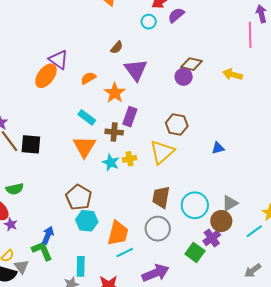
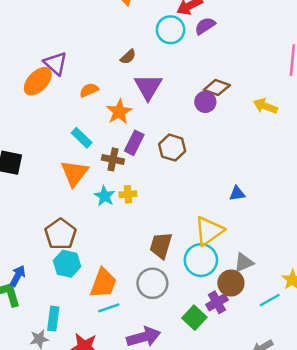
cyan circle: (149, 22) -> (171, 30), size x1.5
brown hexagon: (177, 125) -> (172, 148), moved
yellow triangle: (162, 152) -> (209, 231), moved

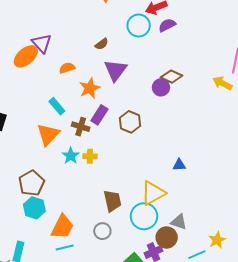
yellow arrow: (265, 106) -> (222, 83), moved
brown trapezoid: (161, 245) -> (112, 201), turned 145
gray triangle: (244, 263) -> (179, 222), turned 36
gray circle: (152, 283) -> (102, 231), size x0.7

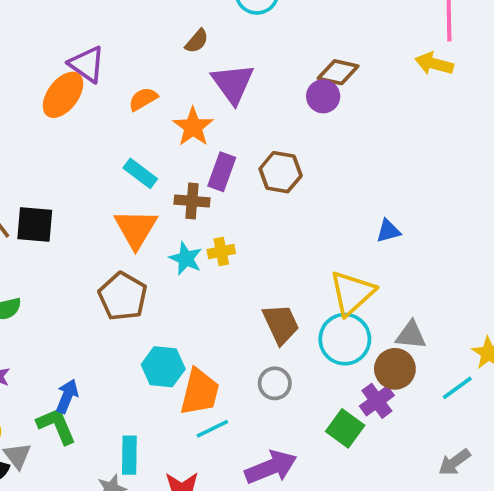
brown pentagon: (32, 183) -> (123, 296), moved
cyan hexagon: (34, 208) -> (163, 367), moved

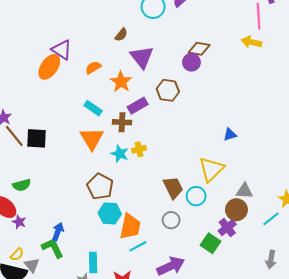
purple rectangle: (222, 172) -> (138, 106), turned 42
brown hexagon: (281, 172) -> (168, 90), moved
brown pentagon: (123, 296) -> (100, 187), moved
cyan circle: (345, 339) -> (196, 196), moved, size x0.7
gray arrow: (454, 462) -> (271, 259), turned -42

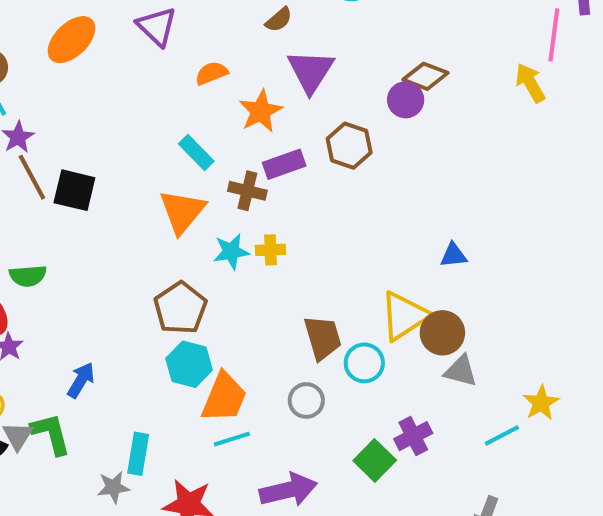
yellow arrow: (251, 42) -> (530, 83), turned 36
orange ellipse: (49, 67) -> (72, 40), moved
cyan star: (120, 154) -> (231, 252), turned 30
brown circle: (236, 210) -> (442, 333), moved
green L-shape: (53, 248) -> (51, 434), moved

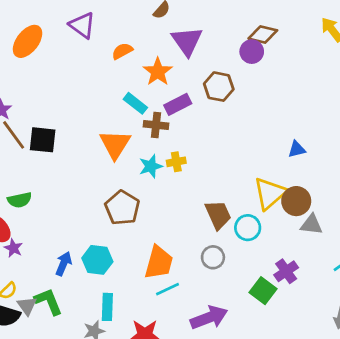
cyan rectangle: (196, 153) -> (135, 103), moved
cyan hexagon: (189, 364) -> (97, 260), moved

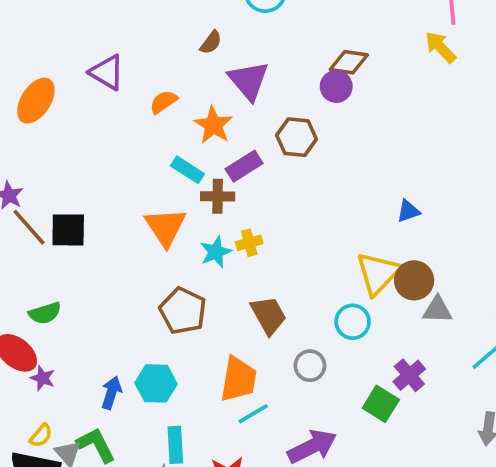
brown trapezoid: (218, 215) -> (268, 315), moved

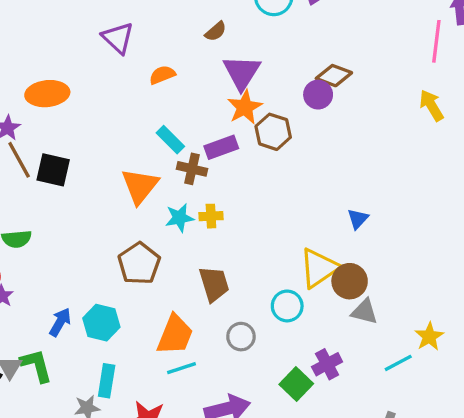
yellow arrow: (440, 47) -> (431, 105), moved
orange ellipse: (36, 101) -> (47, 94), moved, turned 39
orange star: (213, 125) -> (245, 107), moved
blue triangle: (408, 211) -> (358, 219), turned -40

